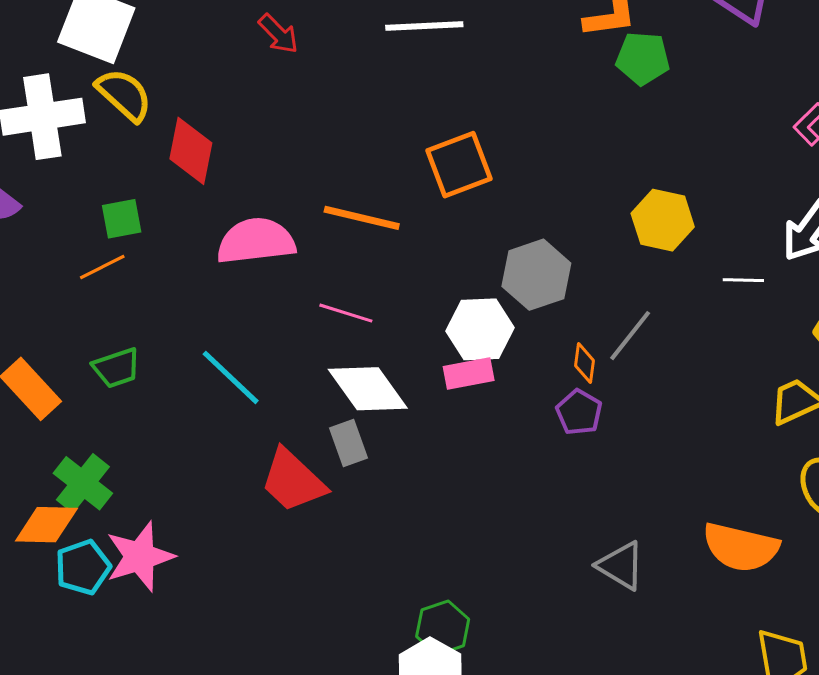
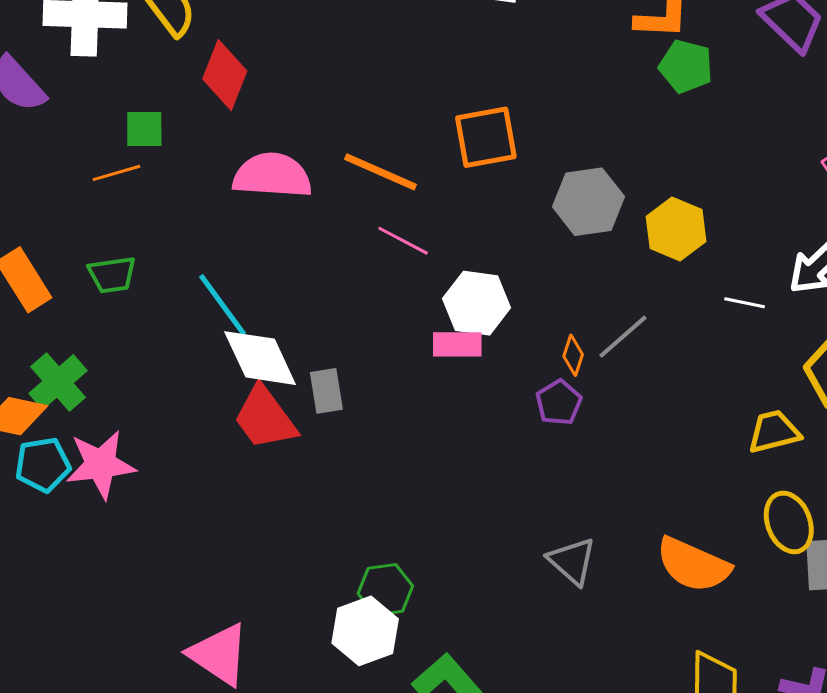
gray hexagon: (536, 275) -> (588, 202), moved
pink line: (346, 313) -> (403, 241), moved
white diamond: (368, 389) -> (260, 358), moved

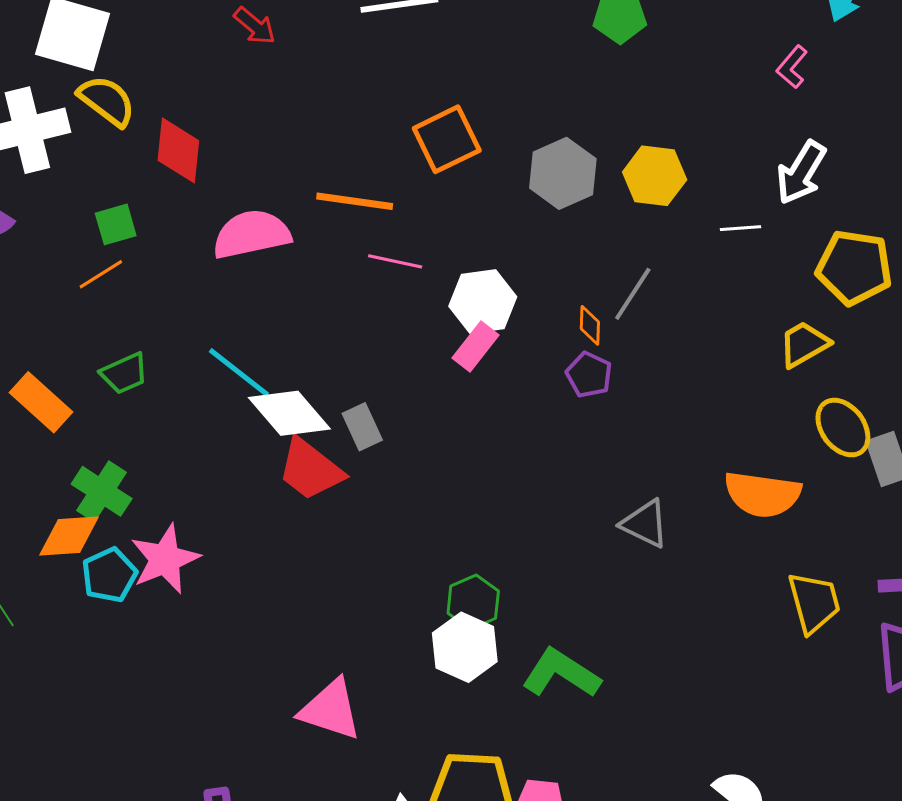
pink rectangle: (457, 344) -> (475, 346), turned -36

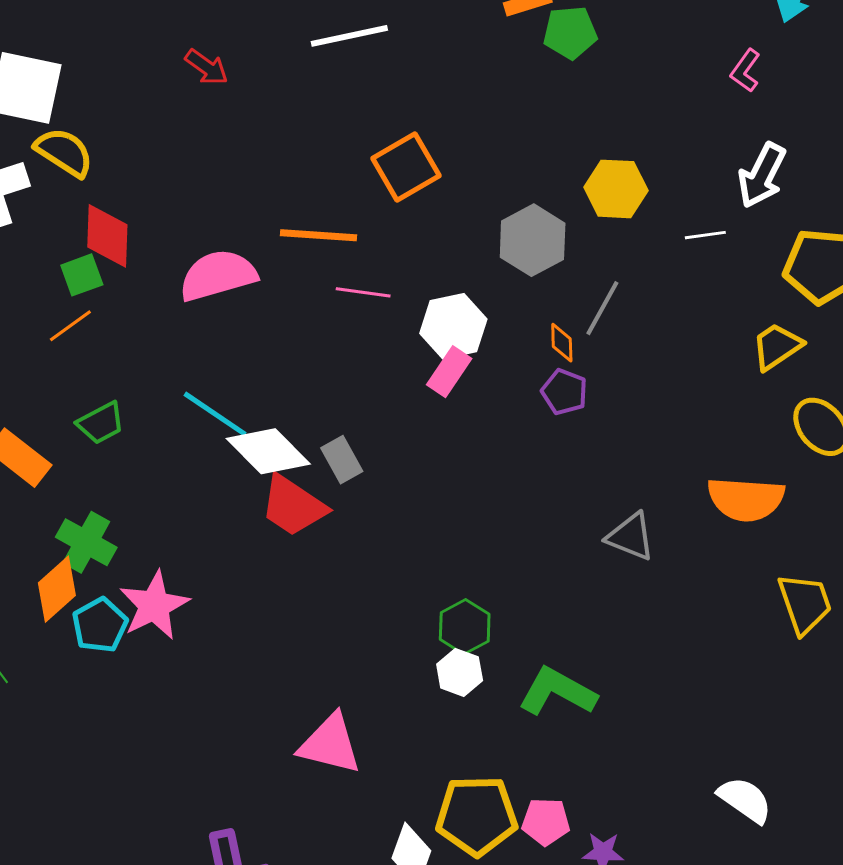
red diamond: (178, 150) -> (107, 236), moved
gray hexagon: (563, 173) -> (533, 240), moved
orange diamond: (69, 536) -> (57, 589), turned -34
white hexagon: (465, 647) -> (460, 672), size x0.7

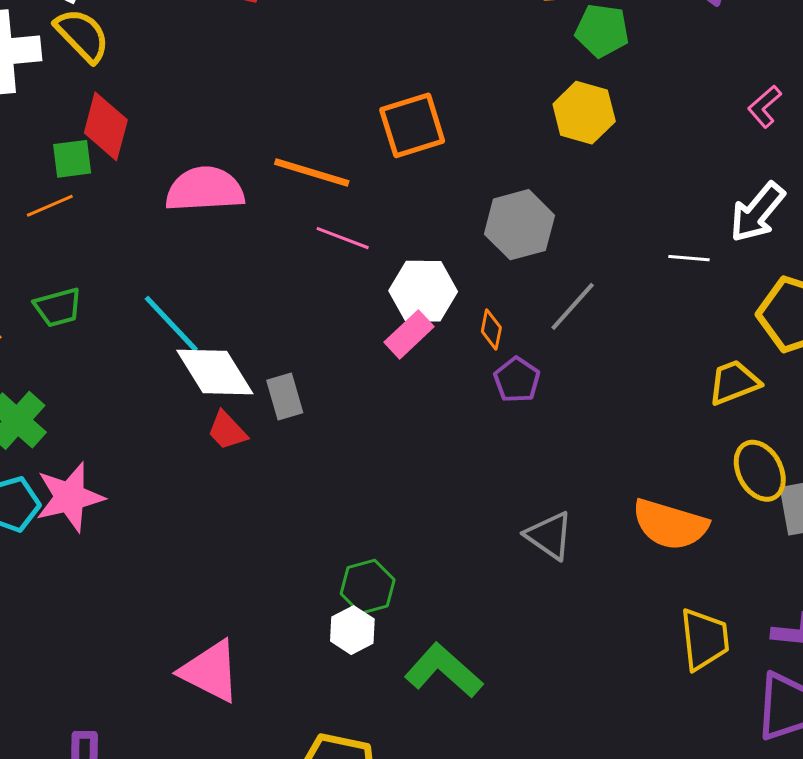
yellow hexagon: (616, 189) -> (584, 113), moved
orange diamond: (562, 343) -> (491, 329), moved
red trapezoid: (293, 506) -> (227, 431), size x0.6

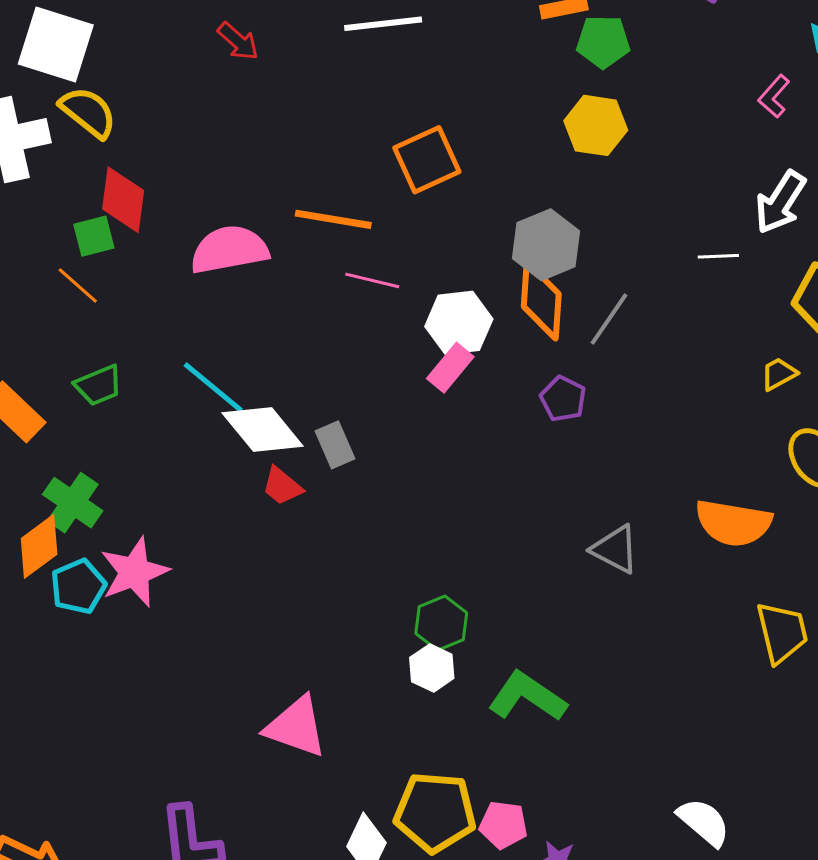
orange line: (50, 206) -> (78, 286), turned 72
orange diamond: (491, 329) -> (541, 300), moved, size x2.0
yellow trapezoid: (734, 382) -> (779, 374), size x0.7

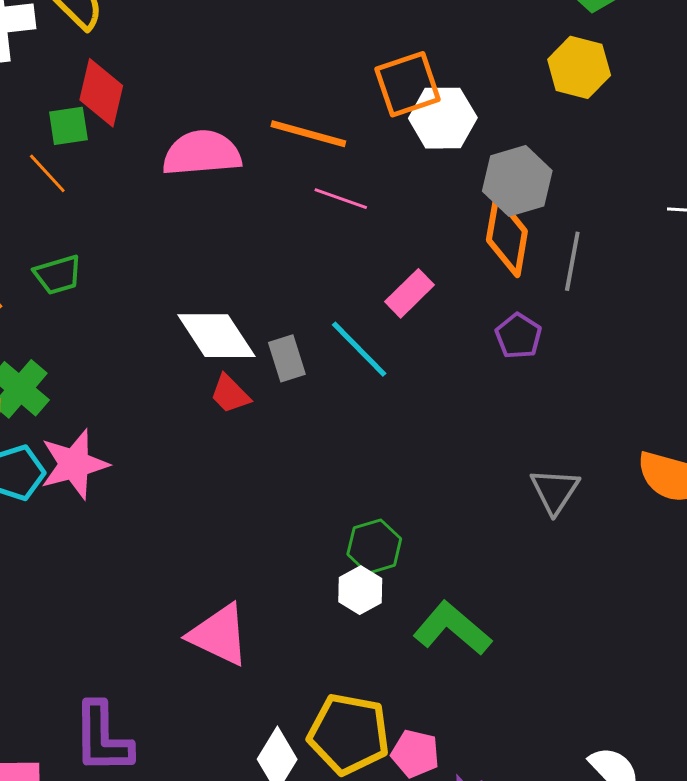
gray line: (609, 319) -> (572, 261), turned -30
white hexagon: (459, 323) -> (443, 118), moved
cyan line: (213, 387) -> (359, 349), moved
gray triangle: (615, 549) -> (555, 491), turned 30

